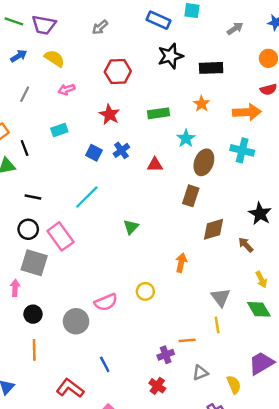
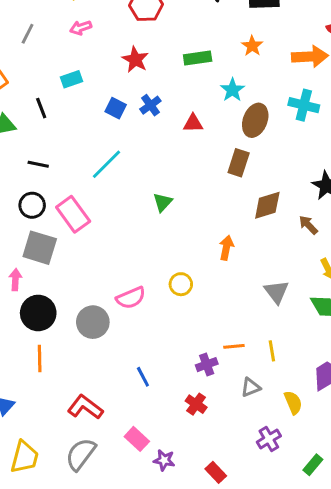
black line: (25, 148) -> (41, 108), moved
black circle: (33, 314) -> (38, 313), size x1.5
yellow line: (217, 325) -> (272, 351), moved
blue line: (105, 364) -> (143, 377), moved

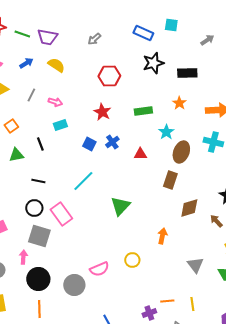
pink arrow: (81, 28) -> (55, 102), moved, turned -144
green triangle: (163, 202) -> (120, 206), size x1.5

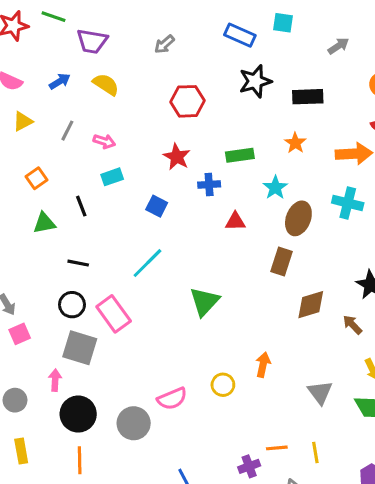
green line: (22, 34) -> (54, 17), moved
blue cross: (112, 142) -> (209, 184), moved, turned 32
orange arrow: (162, 236) -> (263, 365), moved

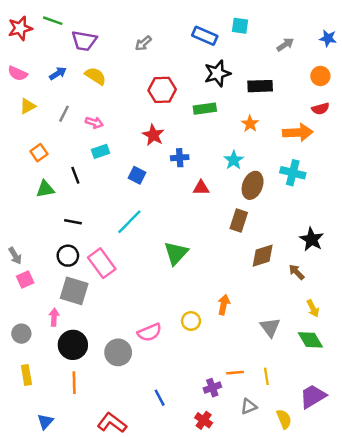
green rectangle: (240, 155) -> (205, 109), moved

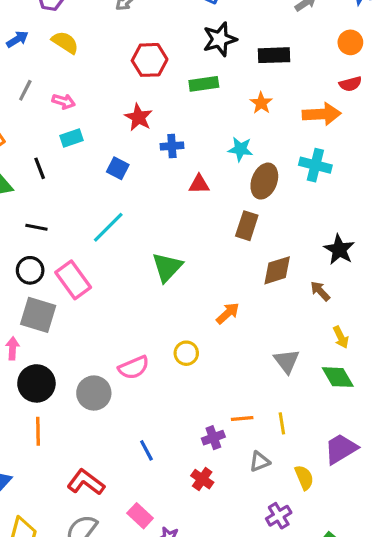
cyan star: (234, 160) -> (240, 149), turned -30
orange arrow: (224, 305) -> (228, 313), moved, turned 36

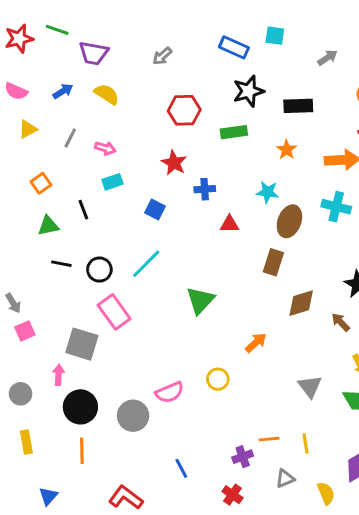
black line: (36, 227) -> (61, 264), moved
black circle: (30, 270) -> (99, 270), moved

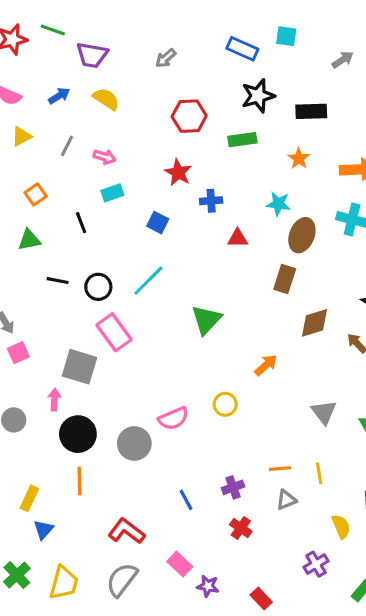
green triangle: (48, 226) -> (29, 240), moved
yellow rectangle: (26, 442) -> (29, 498), moved, turned 35
purple cross: (243, 457) -> (233, 487), moved
gray triangle: (285, 479) -> (286, 500), moved

